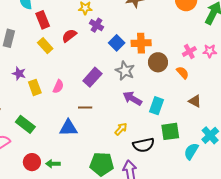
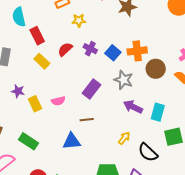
purple cross: (96, 25) -> (90, 49), moved
pink semicircle: (58, 86) -> (58, 101), turned 56
black semicircle: (144, 145) -> (148, 152), turned 60

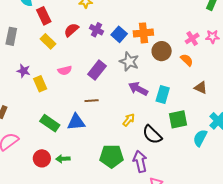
pink semicircle: (58, 101) -> (65, 70), moved
green rectangle: (28, 141) -> (50, 123), moved

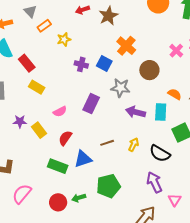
red semicircle: (71, 30) -> (65, 138), moved
orange cross: (143, 33) -> (126, 46), moved, turned -30
orange semicircle: (187, 60) -> (175, 94), moved
brown line: (92, 101) -> (107, 143), moved
green pentagon: (112, 156) -> (108, 186), moved

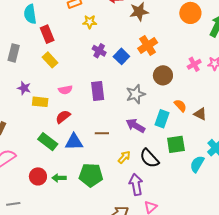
gray star: (120, 88) -> (136, 94), moved, turned 30
purple rectangle: (91, 104) -> (98, 91), turned -48
purple arrow: (136, 112) -> (135, 126), moved
yellow rectangle: (39, 130) -> (40, 102), turned -63
yellow arrow: (134, 145) -> (124, 157), moved

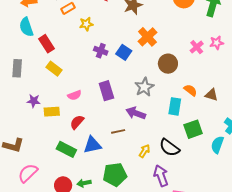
purple arrow: (135, 126) -> (136, 113), moved

